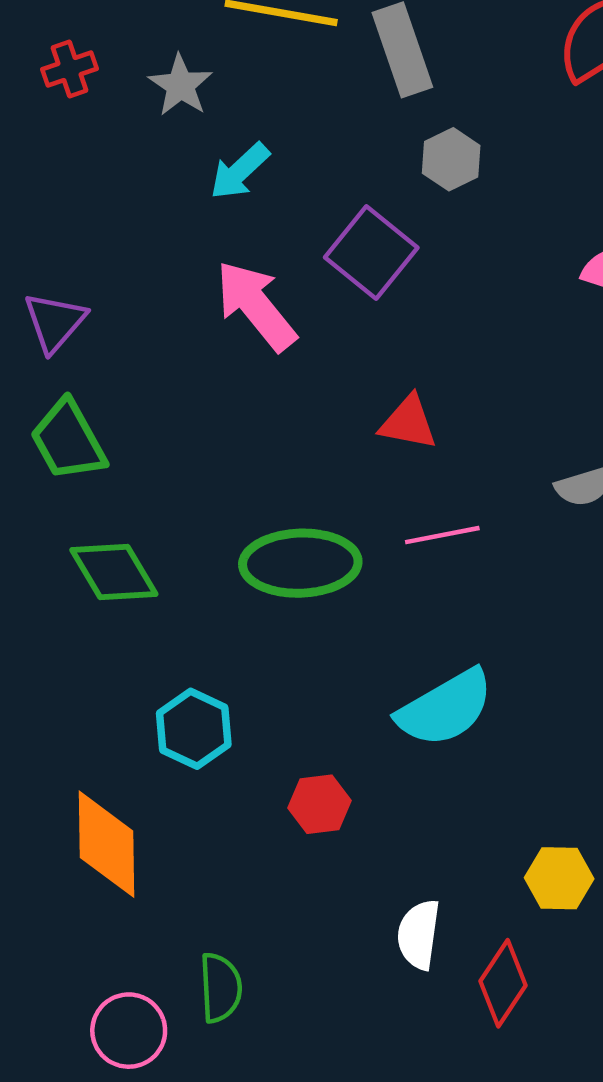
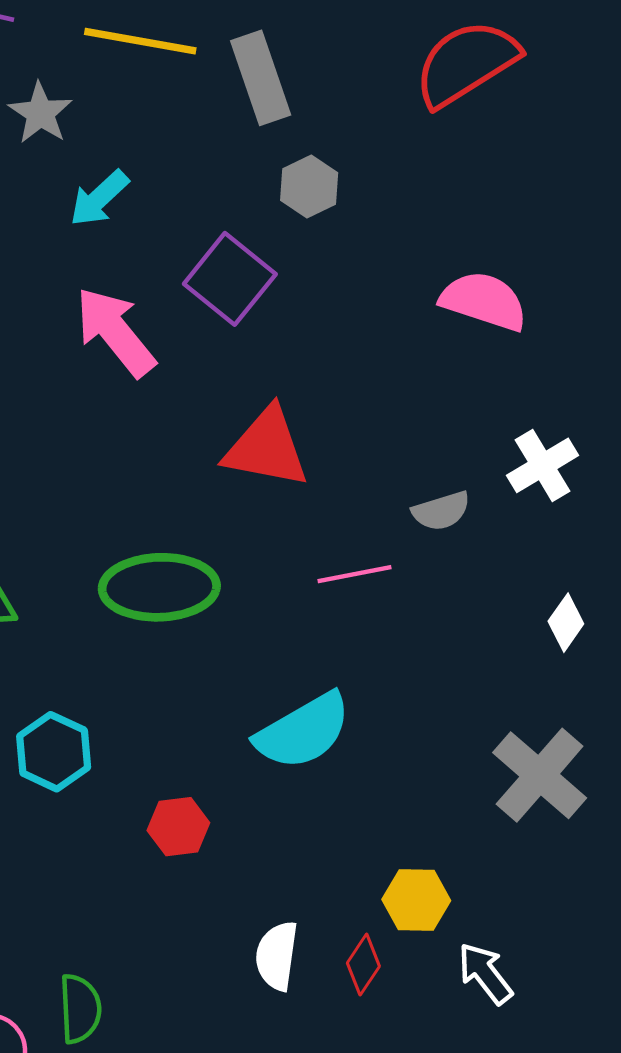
red triangle: (408, 423) -> (266, 448), size x1.5
pink line: (442, 535) -> (355, 574), moved
red diamond: (503, 983) -> (363, 965), moved, size x0.7

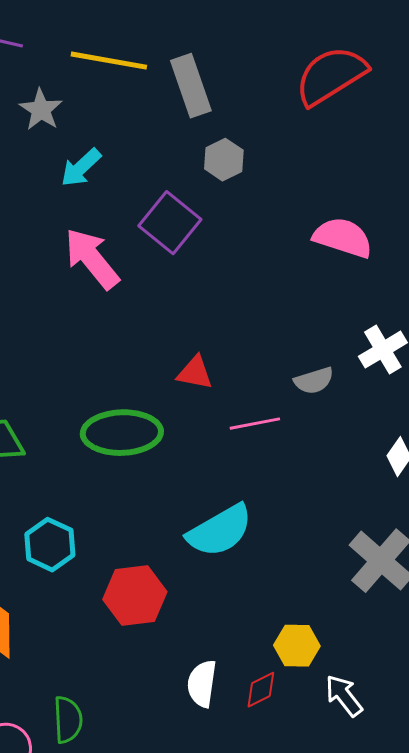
red triangle: (266, 448) -> (195, 373), moved, size x0.6
red hexagon: (178, 827) -> (135, 596), size x1.5
red diamond: (363, 965) -> (261, 690), turned 30

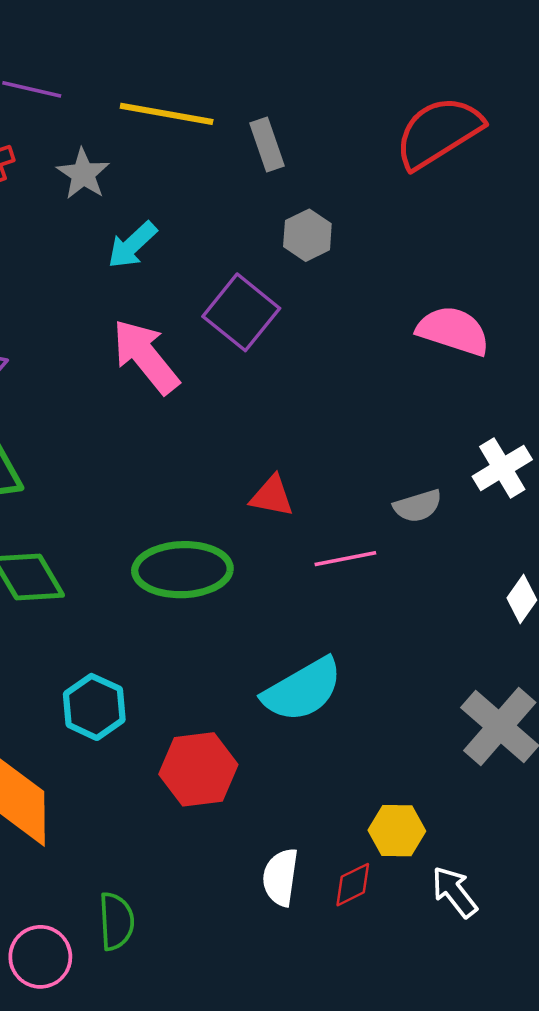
gray rectangle: (191, 86) -> (267, 144), size x0.7

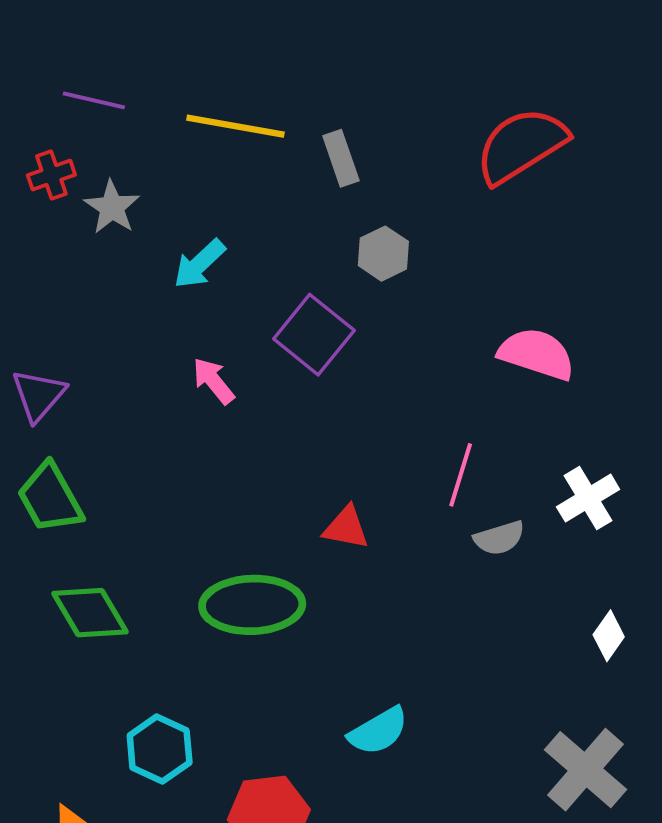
gray star: (83, 174) -> (112, 207), moved
pink arrow: (146, 356) -> (214, 381), size x0.6
pink line: (345, 559) -> (461, 475), moved, turned -62
cyan semicircle: (303, 690) -> (378, 731), size x0.7

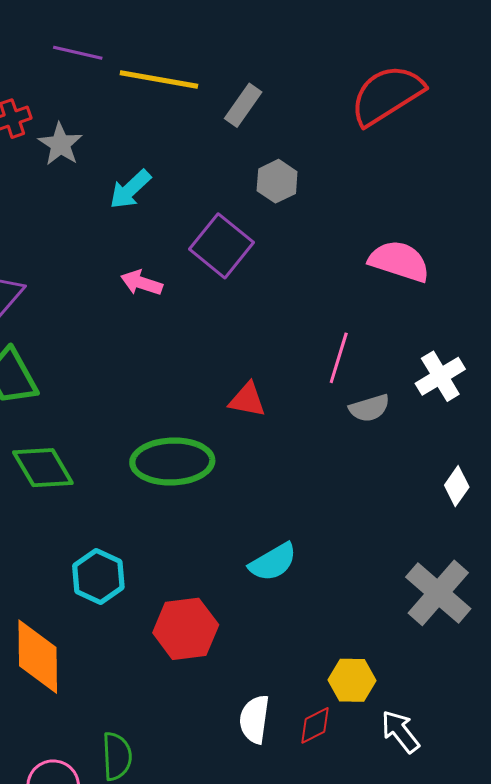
purple line: (94, 100) -> (78, 53), moved
gray rectangle: (341, 158) -> (243, 105), turned 54
pink arrow: (214, 381) -> (141, 283), turned -33

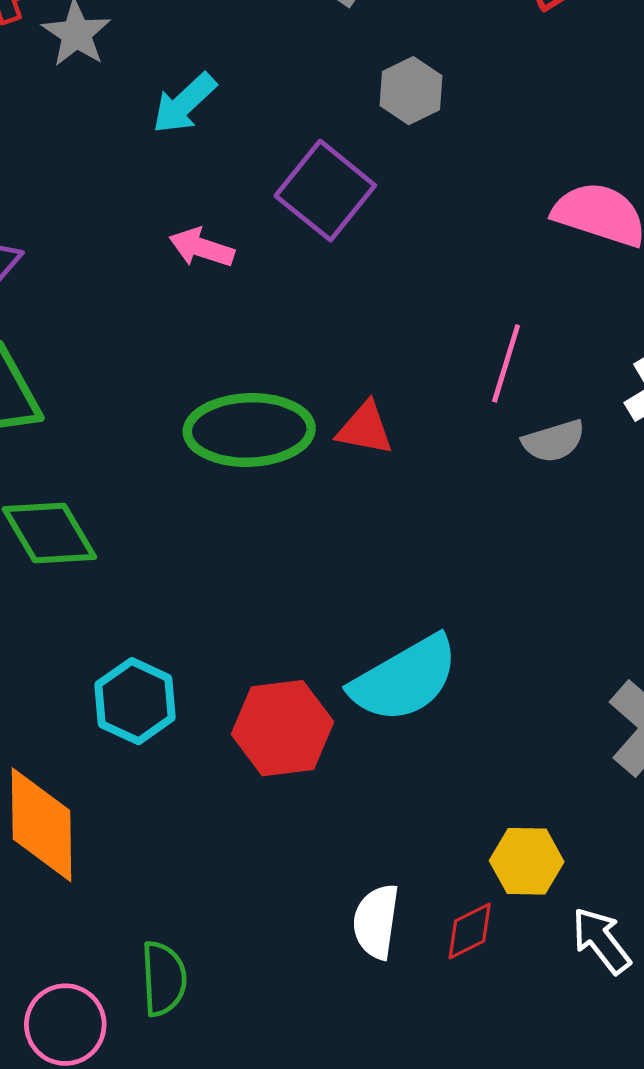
green ellipse: (172, 461) -> (249, 430), moved
cyan semicircle: (273, 562) -> (405, 679), size x1.5
red hexagon: (186, 629) -> (283, 728), moved

